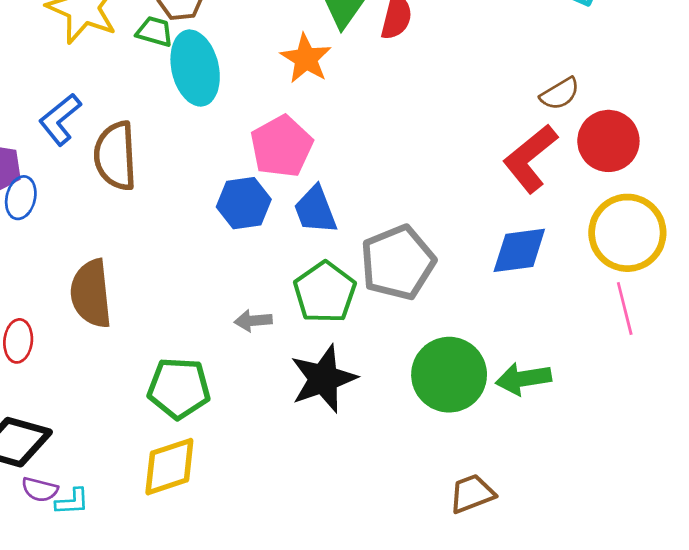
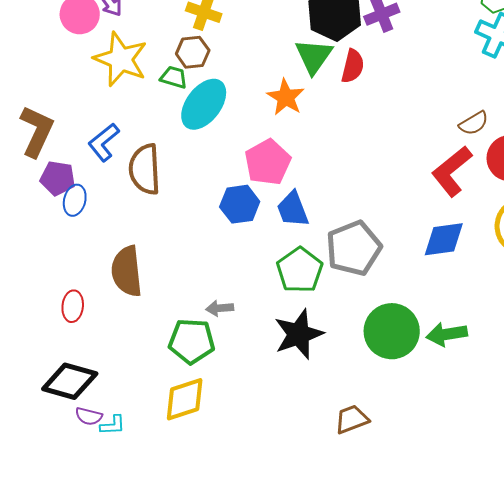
cyan ellipse: (195, 68) -> (204, 104), turned 50
gray arrow: (253, 321) -> (220, 308), moved
brown trapezoid: (472, 494) -> (352, 419), moved

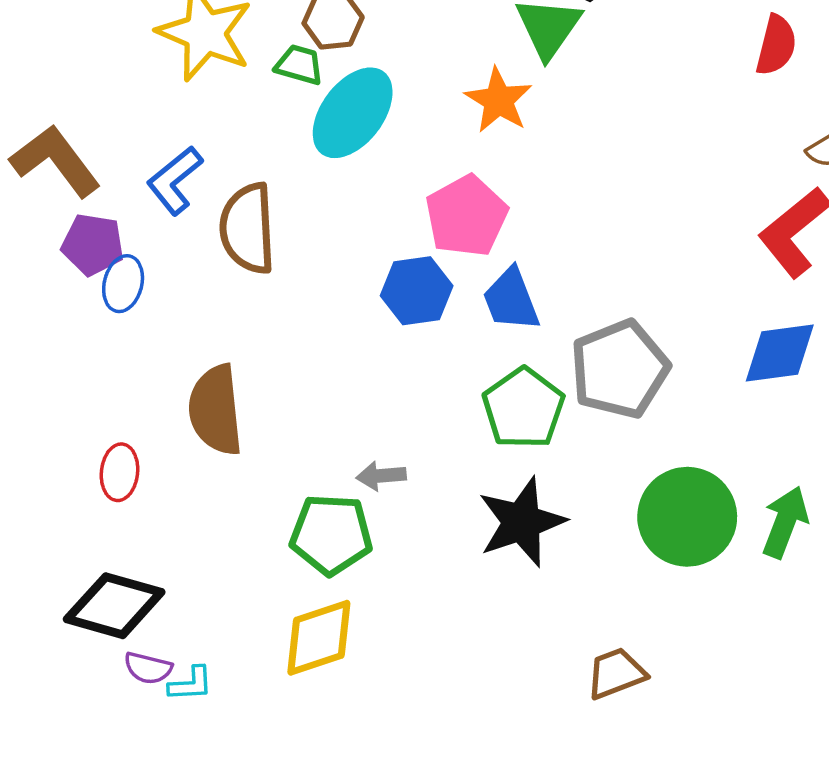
red semicircle: (353, 66) -> (776, 45), moved
brown L-shape: (37, 131) -> (55, 161), turned -62
green arrow: (447, 334) -> (785, 522), turned 120

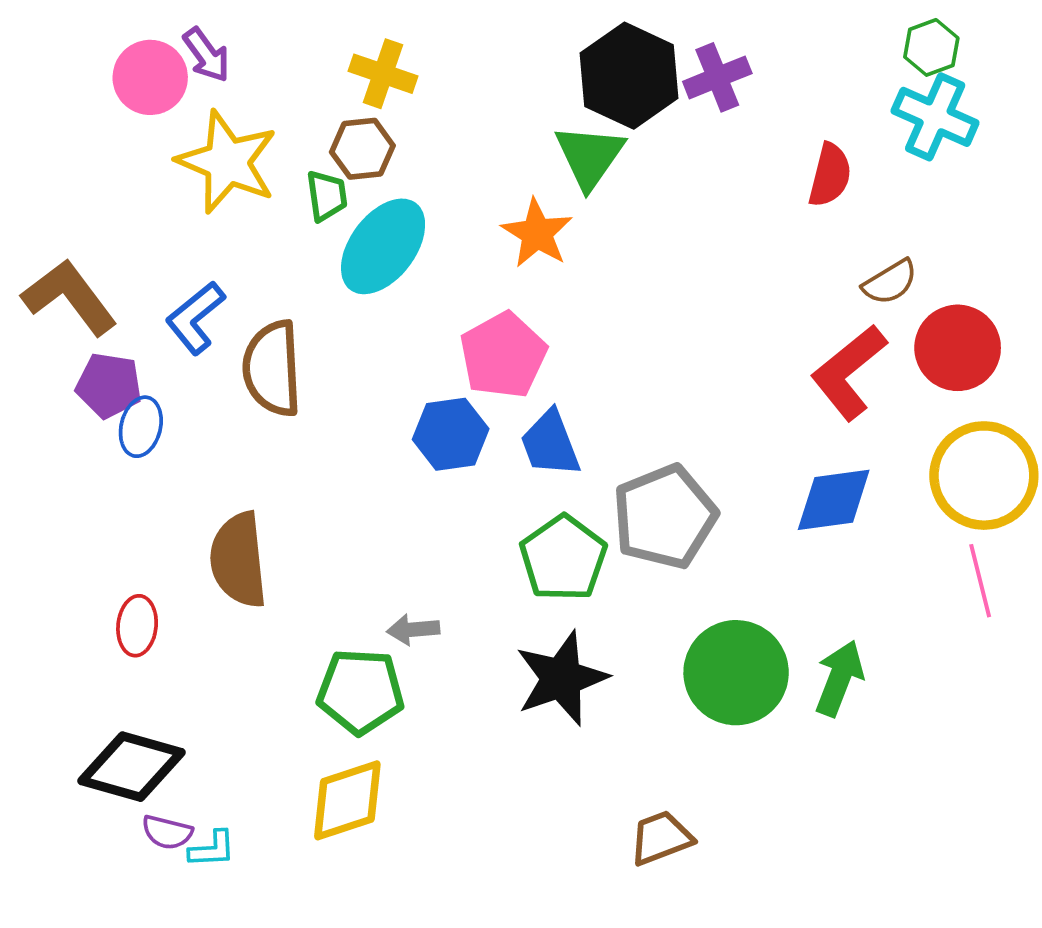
green trapezoid: (299, 65) -> (327, 196), turned 66

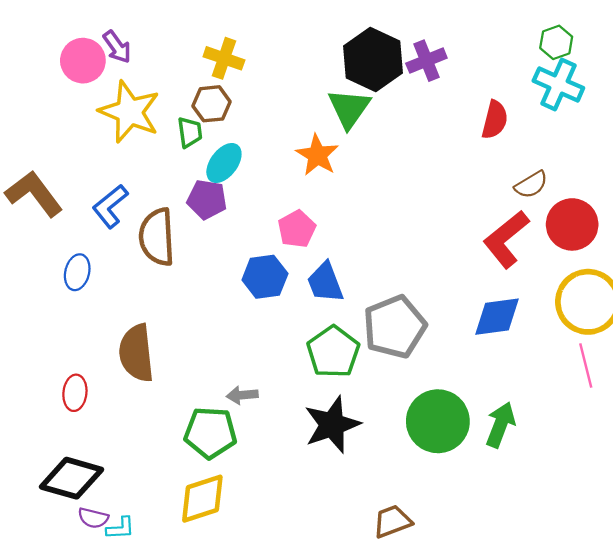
cyan ellipse: (383, 246) -> (224, 163), size x0.7
pink pentagon: (503, 355) -> (297, 229), size x0.7
purple pentagon: (109, 385) -> (207, 199), moved

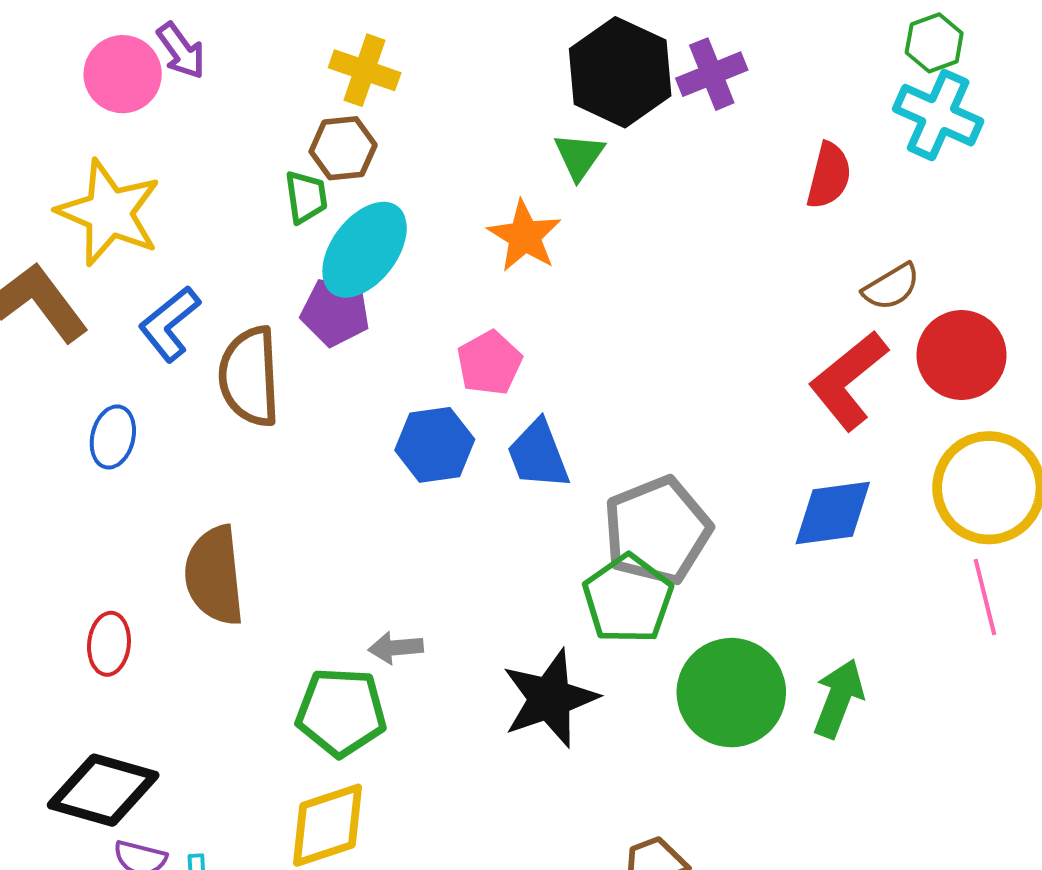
green triangle: (349, 108) -> (579, 156), size x0.7
yellow star: (130, 112) -> (109, 213), moved
cyan ellipse: (224, 163) -> (365, 250), size x1.4
green pentagon: (333, 352) -> (628, 599), moved

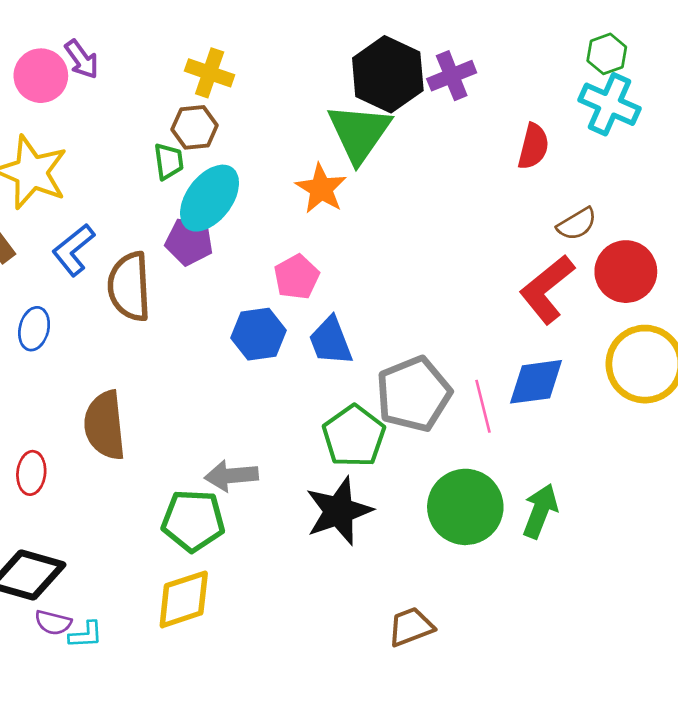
green triangle: (579, 156) -> (359, 133), size x1.8
pink line: (985, 597) -> (483, 406), moved
green pentagon: (628, 599) -> (354, 436), moved
gray arrow: (396, 648) -> (231, 476), size x1.4

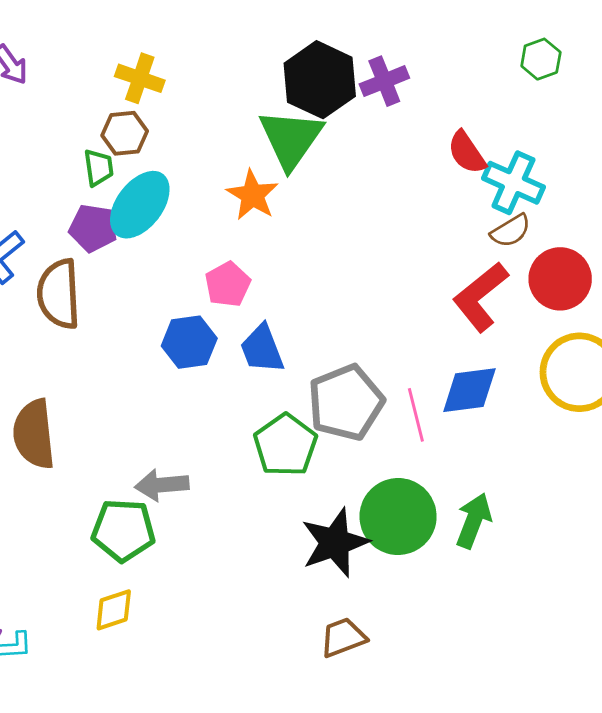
cyan cross: (610, 104) -> (513, 183), moved
red semicircle: (533, 146) -> (467, 152), turned 132
purple pentagon: (189, 242) -> (93, 228), moved
black star: (339, 511) -> (335, 543), moved
yellow diamond: (184, 599) -> (114, 610), size x0.7

